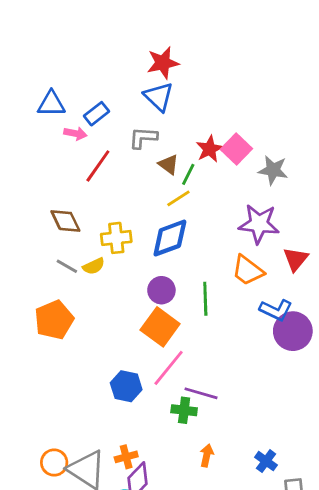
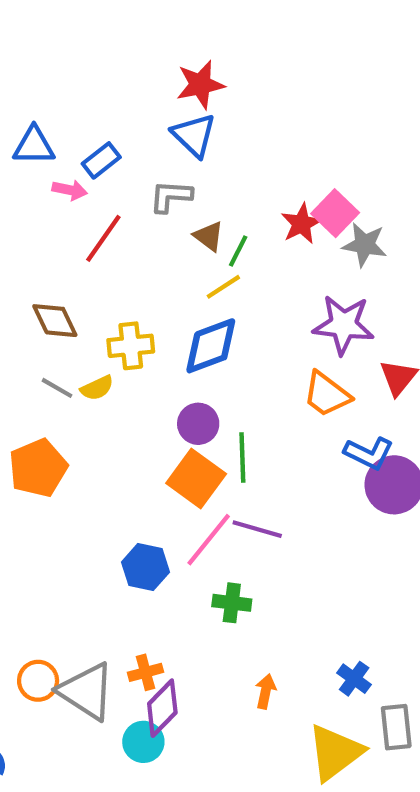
red star: (209, 149) -> (301, 224), moved
pink square: (236, 149) -> (335, 213), moved
green line: (205, 299) -> (242, 457), moved
purple line: (201, 393) -> (257, 529), moved
orange arrow: (207, 455) -> (266, 691), moved

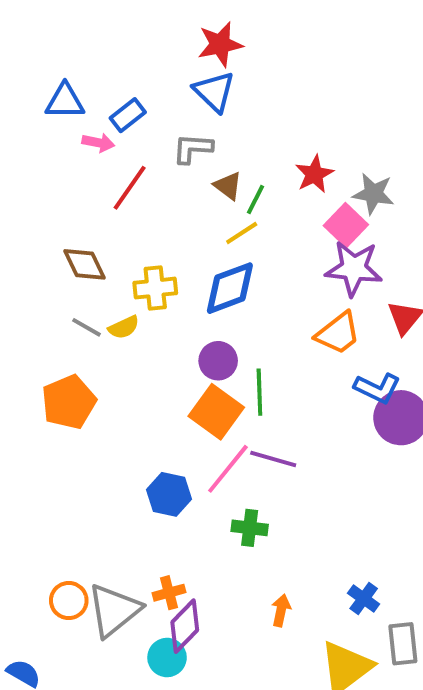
pink square: (335, 213) -> (346, 225), moved
orange trapezoid: (327, 394) -> (338, 333), turned -75
gray triangle: (87, 691) -> (114, 610), turned 48

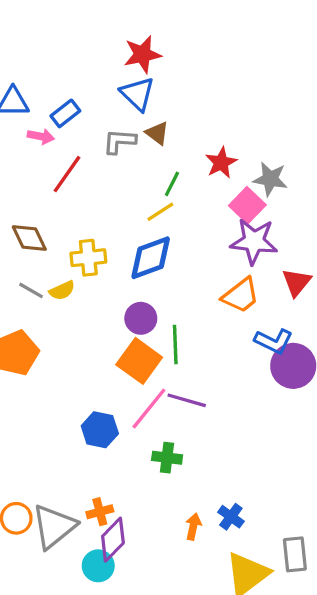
brown triangle: (228, 186) -> (157, 133), moved
blue cross: (364, 599) -> (231, 517), moved

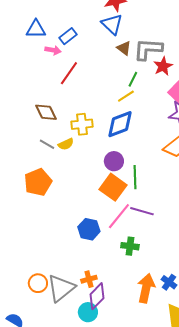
gray L-shape: (119, 141) -> (148, 49), moved, size x1.4
orange arrow: (193, 526) -> (146, 288), size x1.8

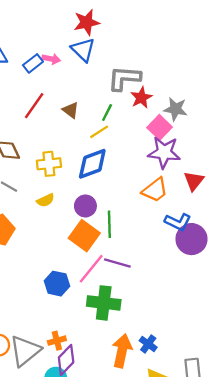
brown triangle: (124, 48) -> (71, 110), moved
pink arrow: (53, 50) -> (51, 59), moved
yellow semicircle: (66, 144) -> (46, 200), moved
green cross: (130, 246) -> (104, 303), size x1.6

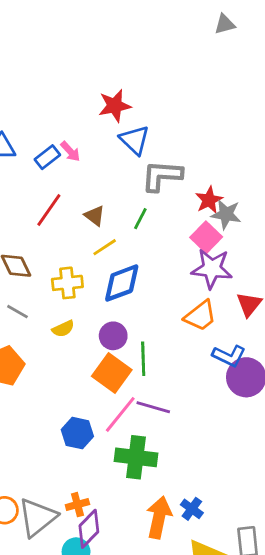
blue triangle: (83, 50) -> (135, 140), moved
pink arrow: (51, 59) -> (70, 151), turned 36
red star: (141, 98) -> (209, 200), moved
yellow line: (99, 132) -> (105, 247), moved

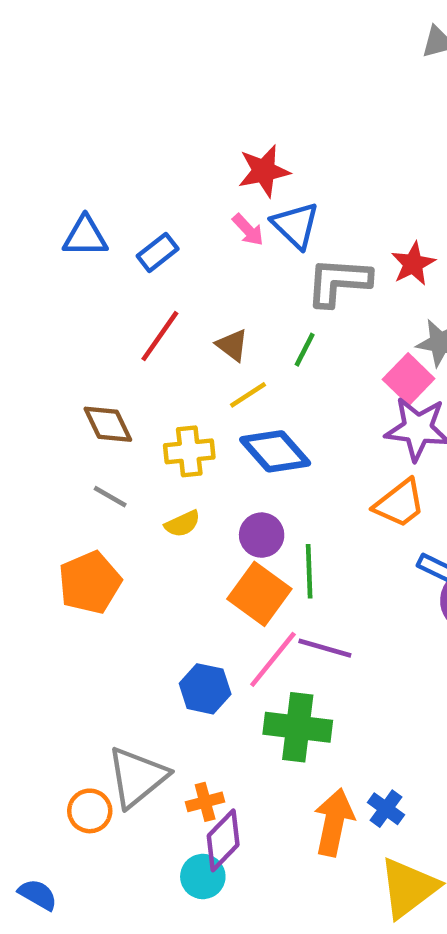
pink arrow: (70, 151) -> (248, 230), moved
red star: (209, 200) -> (413, 264), moved
blue diamond: (122, 283) -> (275, 451), turned 69
gray triangle: (37, 517) -> (137, 777), moved

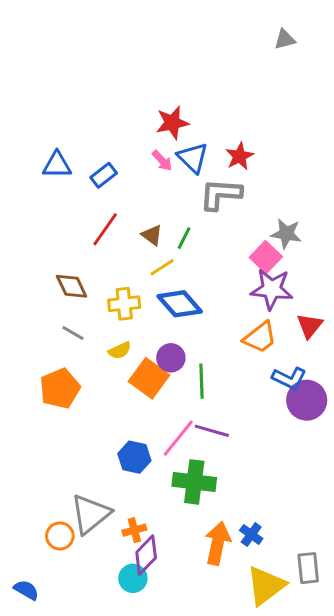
red star: (413, 264) -> (240, 156), moved
green line: (305, 350) -> (184, 238), moved
orange square: (259, 594) -> (149, 378), moved

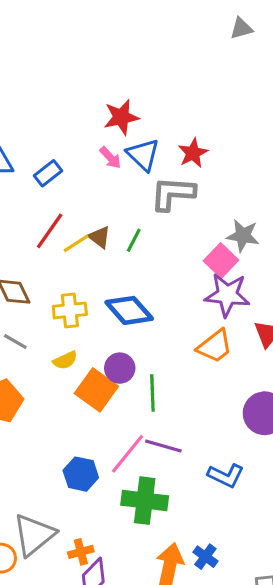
yellow line: (162, 267) -> (76, 243), moved
blue L-shape: (289, 378) -> (226, 476), moved

